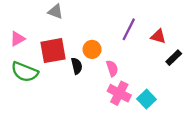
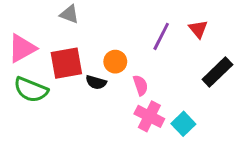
red triangle: (158, 36) -> (198, 29), moved, turned 35
pink triangle: (18, 39) -> (22, 48), size x1.5
black rectangle: (174, 58) -> (217, 72), size x1.5
black semicircle: (77, 66) -> (96, 82), turned 119

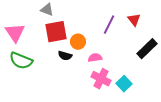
pink triangle: (22, 48) -> (15, 33), turned -35
red square: (66, 63) -> (56, 32), moved
pink semicircle: (140, 85) -> (95, 58), turned -80

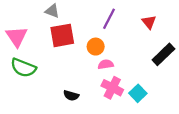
purple line: (109, 25) -> (109, 19), moved
orange circle: (78, 42) -> (96, 47), moved
black semicircle: (65, 56) -> (71, 95), moved

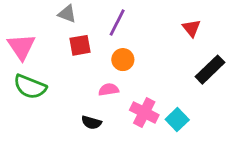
purple line: (109, 19) -> (117, 22), moved
red square: (62, 35) -> (80, 45), size x0.7
pink semicircle: (106, 64) -> (109, 90), moved

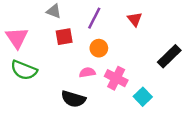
red triangle: (191, 28) -> (135, 19), moved
pink cross: (144, 112) -> (116, 78), moved
black semicircle: (91, 122) -> (73, 99), size x1.5

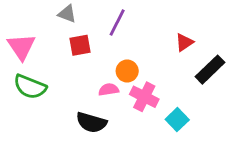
red triangle: (135, 19) -> (184, 42), moved, turned 35
orange circle: (99, 48) -> (127, 71), moved

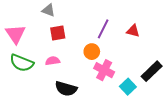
purple line: (117, 22) -> (103, 29), moved
red triangle: (184, 42) -> (133, 31), turned 48
black rectangle: (210, 70) -> (152, 71), moved
pink semicircle: (109, 90) -> (53, 61), moved

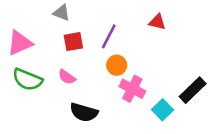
purple line: (103, 29) -> (109, 36), moved
red triangle: (133, 31) -> (157, 22), moved
pink triangle: (15, 34) -> (20, 43), turned 40
pink semicircle: (53, 61) -> (67, 77), turned -136

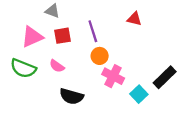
purple line: (109, 36) -> (93, 31), turned -45
pink triangle: (20, 43) -> (32, 37), moved

